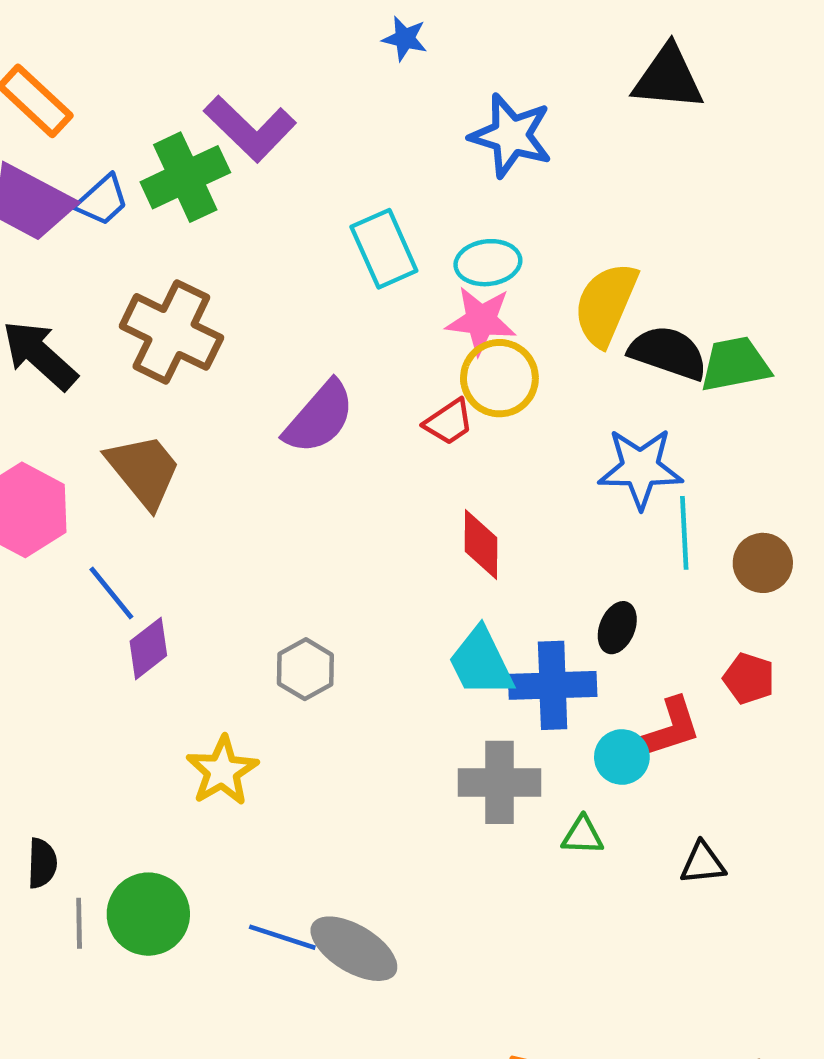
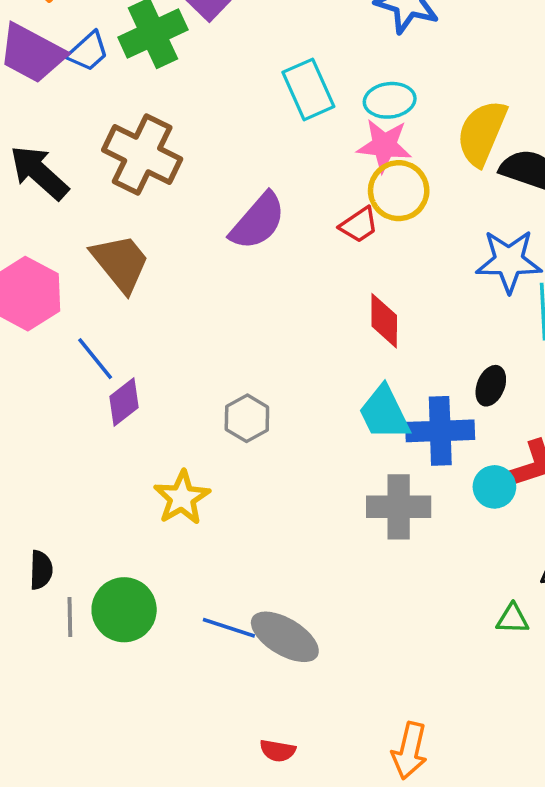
green triangle: (583, 836) -> (512, 619), moved

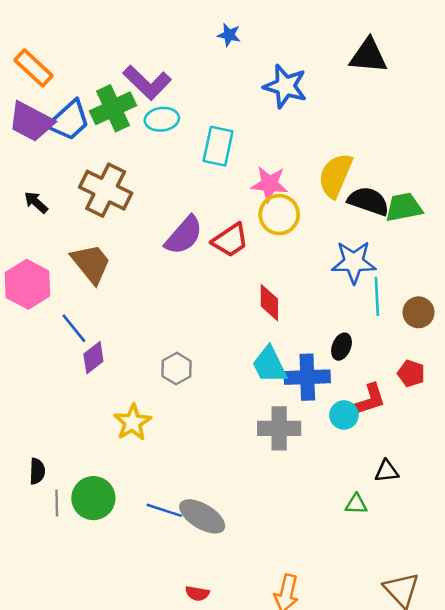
blue trapezoid: (88, 52) -> (69, 120), size x1.5
cyan rectangle: (308, 89) -> (218, 146), turned 36
cyan ellipse: (390, 100) -> (162, 119), moved
black arrow: (39, 173) -> (36, 202), size x0.6
red trapezoid: (359, 225) -> (230, 240), moved, size x1.4

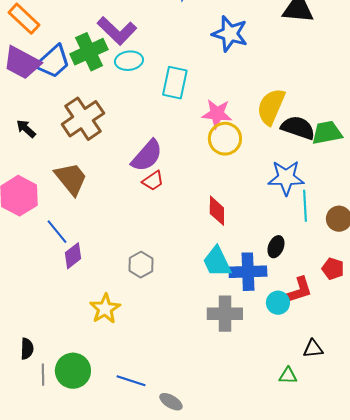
brown cross: (106, 190) -> (83, 119), turned 30
red trapezoid: (230, 240) -> (153, 181), moved, size x0.7
gray ellipse: (202, 516) -> (171, 402), moved, size x0.6

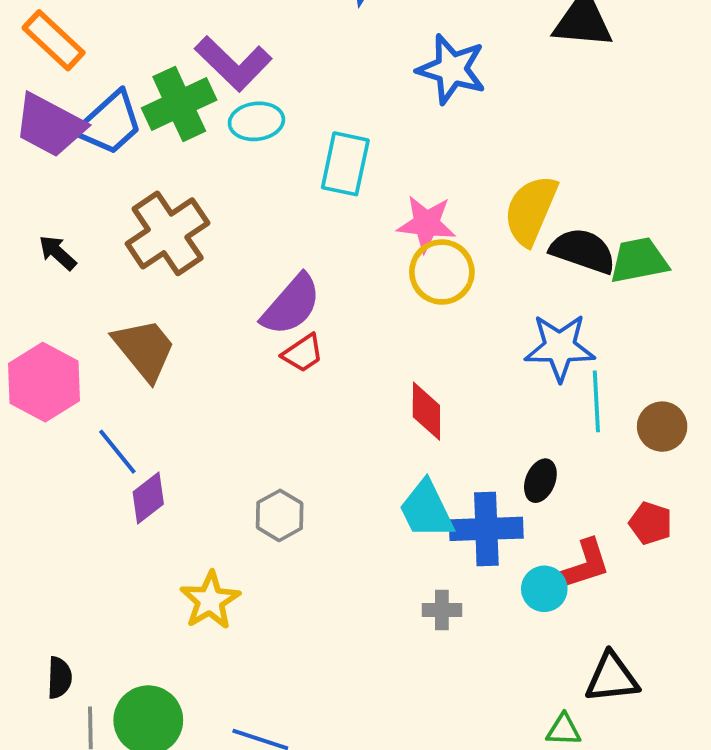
gray cross: (225, 314) -> (442, 610), size x0.6
black triangle: (313, 349) -> (612, 678), size x1.4

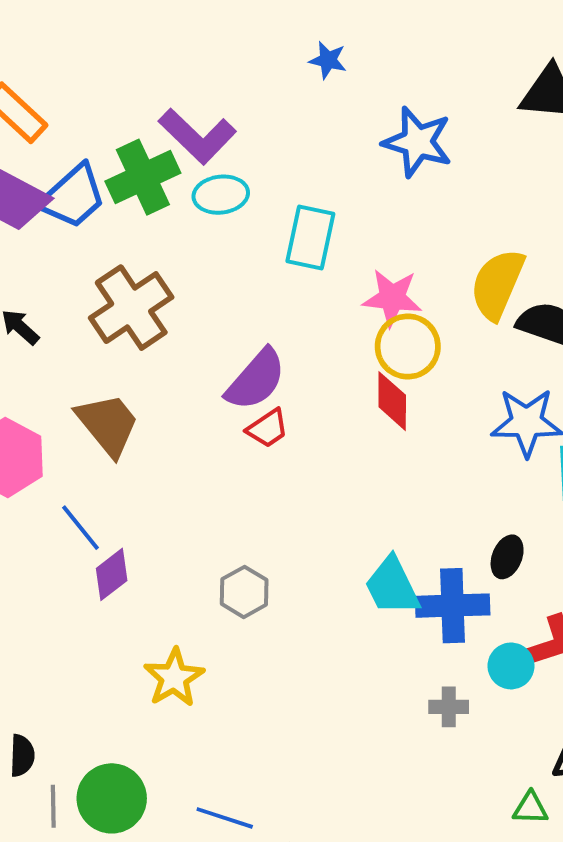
red diamond: (426, 411) -> (392, 401), moved
gray cross: (442, 610) -> (449, 707), moved

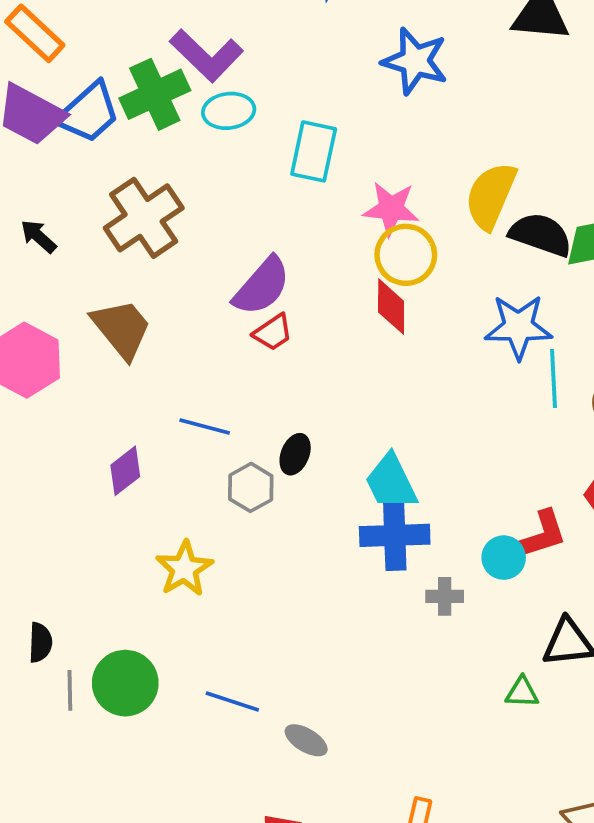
blue line: (81, 528) -> (205, 427), moved, turned -36
black ellipse: (507, 557) -> (295, 454), moved
blue cross: (453, 606) -> (395, 535), moved

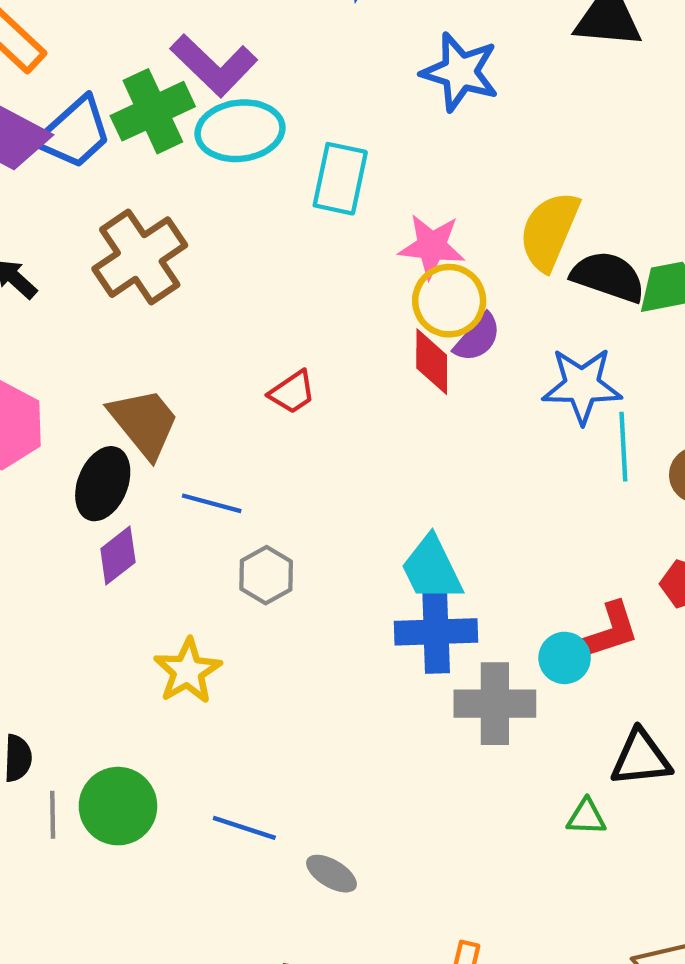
cyan ellipse: (229, 111) -> (240, 131), size x1.4
purple semicircle: (262, 286) -> (477, 338), moved, size x0.7
brown trapezoid: (122, 329) -> (144, 423), moved
black ellipse: (295, 454) -> (103, 484), moved, size x1.5
gray cross: (445, 596) -> (495, 704), size x1.8

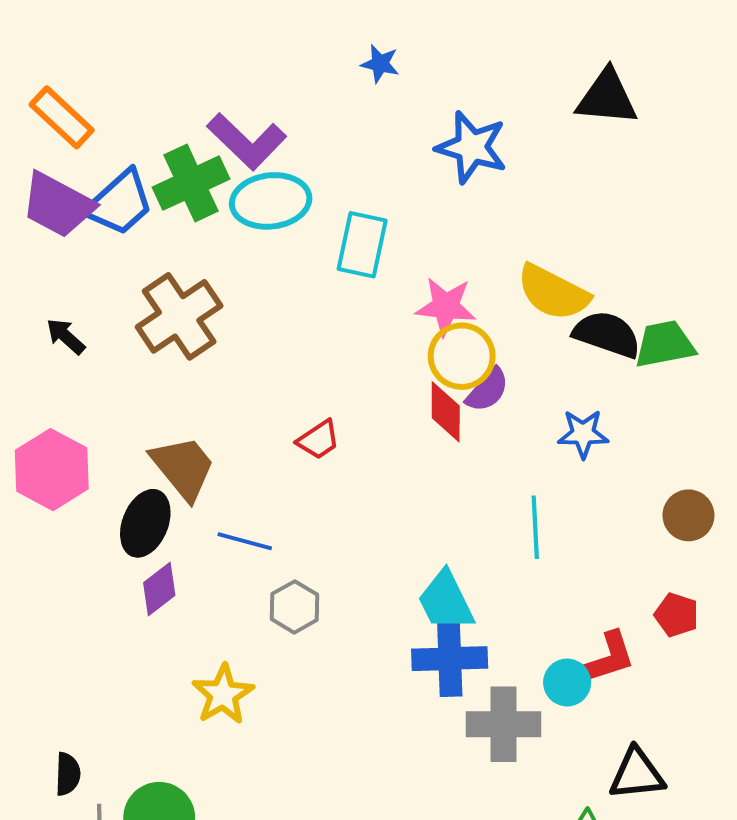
yellow semicircle: (549, 231) -> (553, 293), turned -86
blue star: (582, 386) -> (583, 434), size x0.7
cyan line: (623, 447) -> (535, 527), moved

